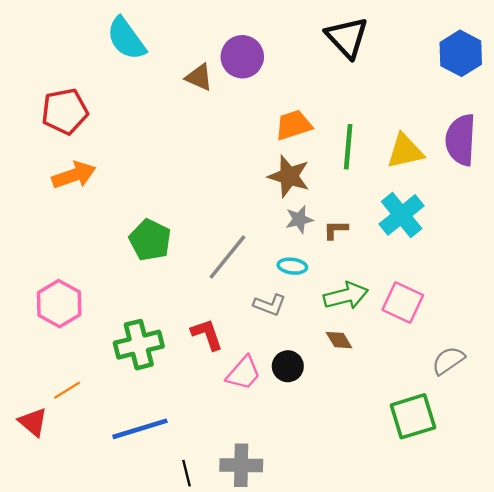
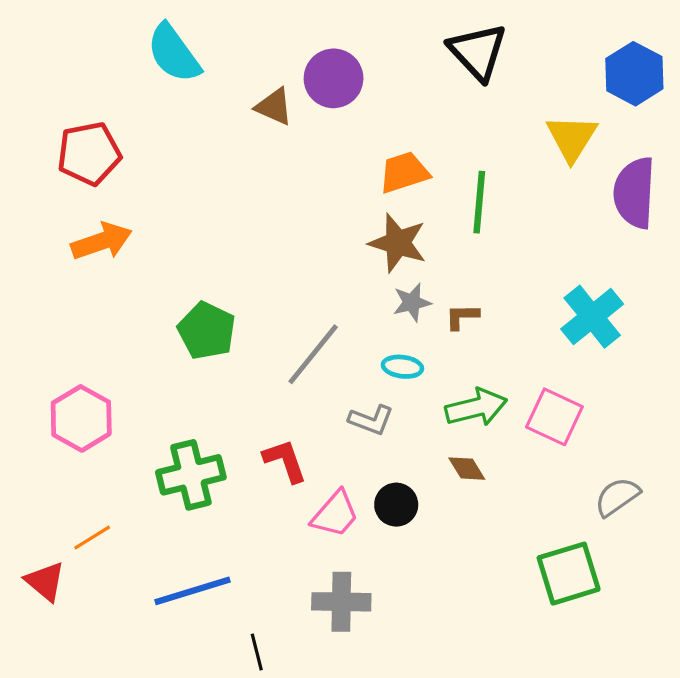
yellow triangle: (405, 151) -> (572, 138), moved, turned -45
cyan cross: (402, 215) -> (592, 317), moved
gray cross: (241, 465) -> (341, 602), moved

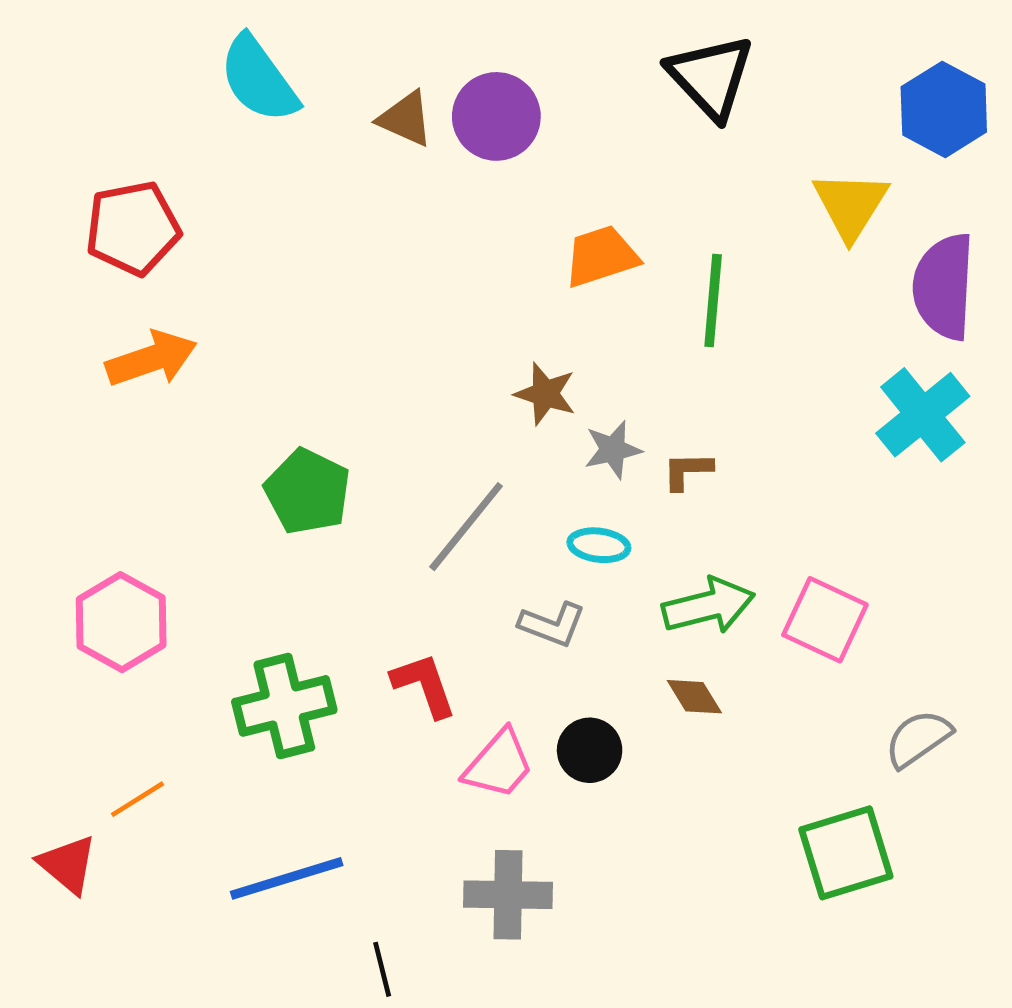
brown triangle: (274, 107) -> (405, 119), moved
brown star: (398, 243) -> (545, 394), moved, size x0.7
cyan cross: (592, 317) -> (923, 415), moved

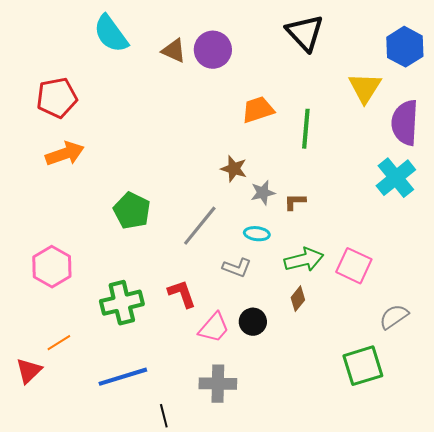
brown diamond: (694, 697) -> (298, 299), turned 70
red triangle: (68, 864) -> (29, 371), turned 36

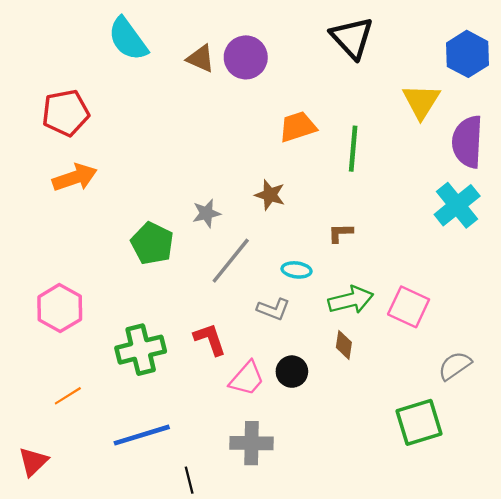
gray star: (263, 193) -> (206, 213), moved
brown diamond: (298, 299) -> (344, 345), turned -30
red triangle: (29, 371) -> (33, 462), moved

